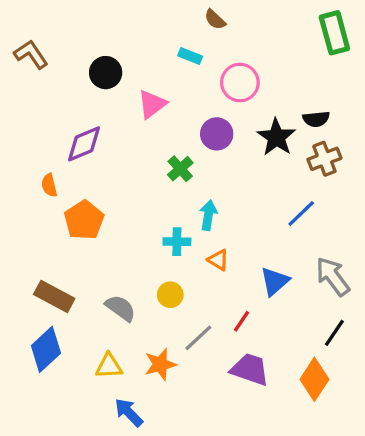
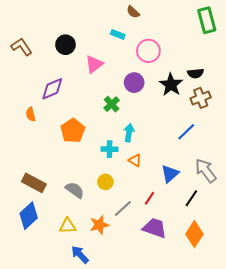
brown L-shape: (31, 54) -> (22, 47), moved
orange pentagon: (84, 220) -> (73, 131), moved
black line: (334, 333) -> (191, 198), moved

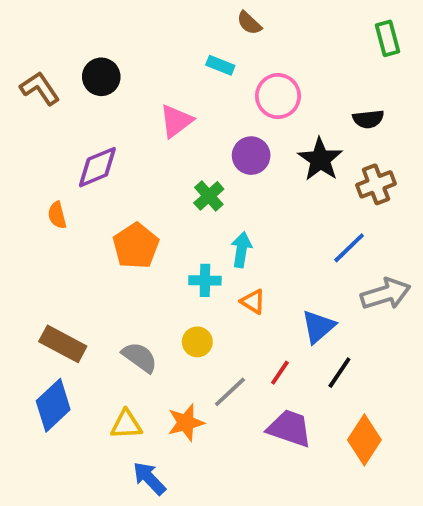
green rectangle: (207, 20) -> (387, 38), size x0.7
black circle: (66, 45) -> (101, 77), moved
black semicircle: (196, 73) -> (368, 119), moved
gray arrow: (206, 171) -> (386, 294), moved, turned 110
black line: (191, 198) -> (339, 373), moved

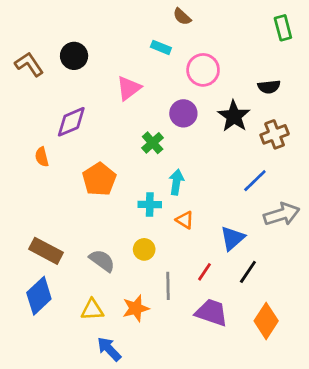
gray line: (230, 392) -> (168, 286), turned -48

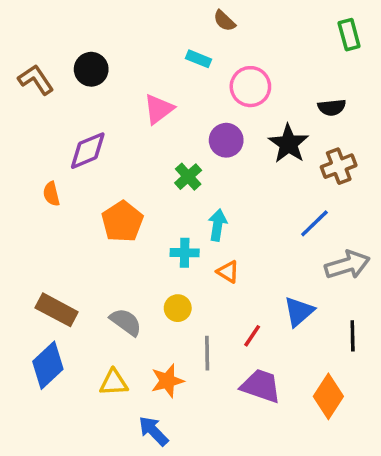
blue triangle: (232, 238) -> (299, 312), moved
black line: (248, 272) -> (353, 336), moved, turned -35
blue arrow: (109, 349) -> (153, 431), moved

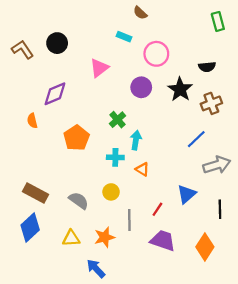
green cross: (188, 177) -> (118, 120), moved

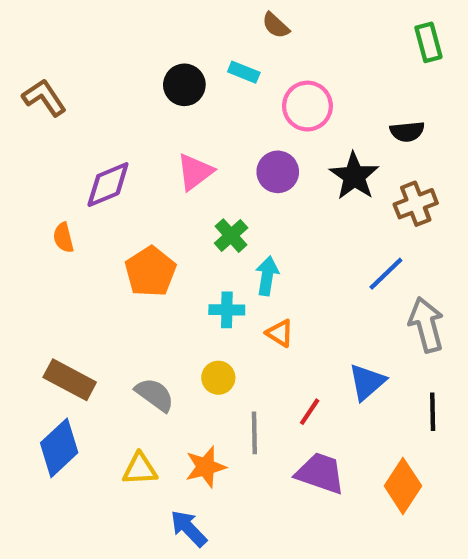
black circle: (57, 43) -> (184, 85), moved
pink triangle: (99, 68) -> (195, 172), moved
gray arrow: (217, 165) -> (426, 325), turned -88

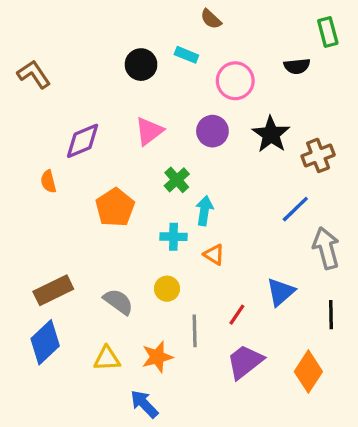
black semicircle: (407, 132) -> (297, 66), moved
brown rectangle: (70, 380) -> (53, 290), turned -54
purple trapezoid: (320, 473) -> (245, 362), turned -57

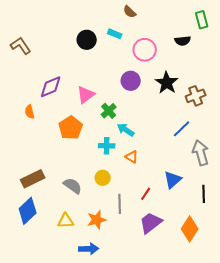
pink triangle: (149, 131) -> (86, 95), moved
cyan arrow: (204, 211) -> (126, 130), turned -66
blue arrow: (144, 404) -> (89, 249), turned 132

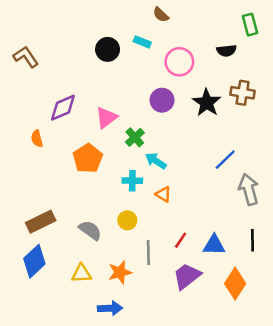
brown cross: (196, 96) -> (243, 93), moved, turned 30
blue triangle: (173, 180) -> (214, 245), moved, turned 42

